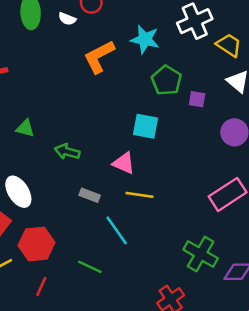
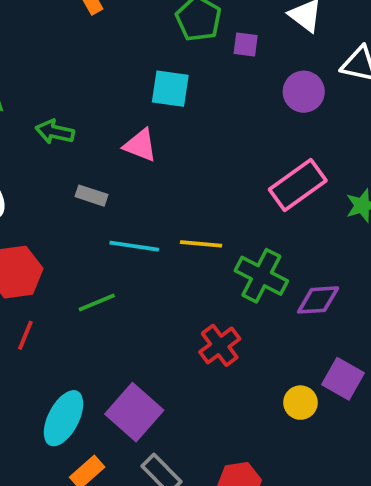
yellow line: (139, 195) -> (201, 244), moved
cyan line: (117, 230) -> (134, 246), turned -44
green line: (90, 267) -> (97, 303), turned -45

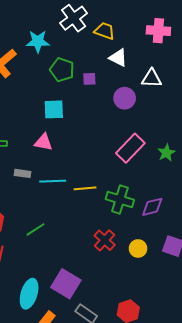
cyan line: (134, 246) -> (53, 181), moved
yellow circle: (300, 403) -> (138, 248), moved

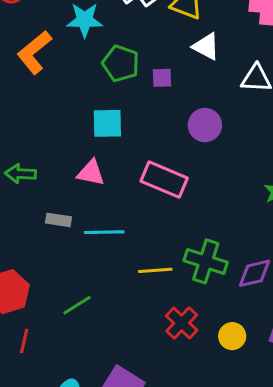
purple circle: (125, 98) -> (205, 125), moved
pink rectangle: (130, 148) -> (164, 180), moved, turned 68
yellow line: (85, 188) -> (155, 270), moved

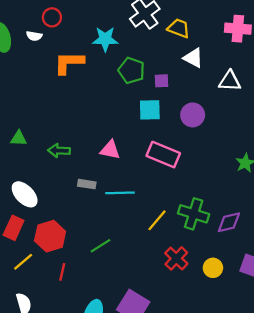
orange L-shape: (34, 52) -> (69, 63), turned 40
cyan square: (107, 123) -> (150, 110), moved
yellow line: (155, 270) -> (157, 220), turned -45

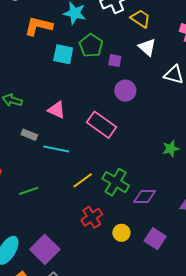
cyan square: (150, 110) -> (63, 54), moved
purple circle: (193, 115) -> (125, 91), moved

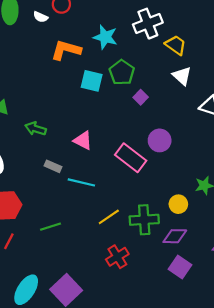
purple square: (115, 61) -> (141, 97), moved, turned 32
purple circle: (125, 91) -> (160, 140), moved
green cross: (116, 182) -> (144, 220), turned -36
yellow circle: (121, 233) -> (178, 204), moved
purple square: (155, 239) -> (180, 267), moved

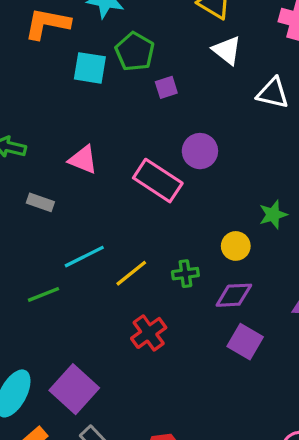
purple square: (141, 97) -> (166, 87), turned 32
cyan line: (81, 182) -> (84, 257), moved, turned -36
green cross: (144, 220) -> (185, 274), size x0.6

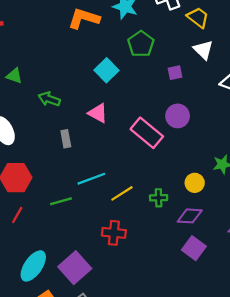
cyan square: (90, 68) -> (107, 70), moved, turned 30
purple square: (166, 87) -> (175, 73), moved
gray rectangle: (40, 202) -> (66, 139), turned 54
red cross: (149, 333) -> (114, 233), moved, turned 35

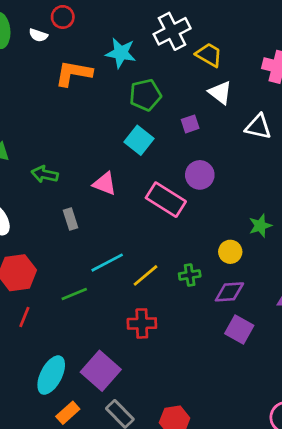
green pentagon: (141, 44) -> (145, 95), turned 30
cyan square: (107, 70) -> (139, 140), moved

